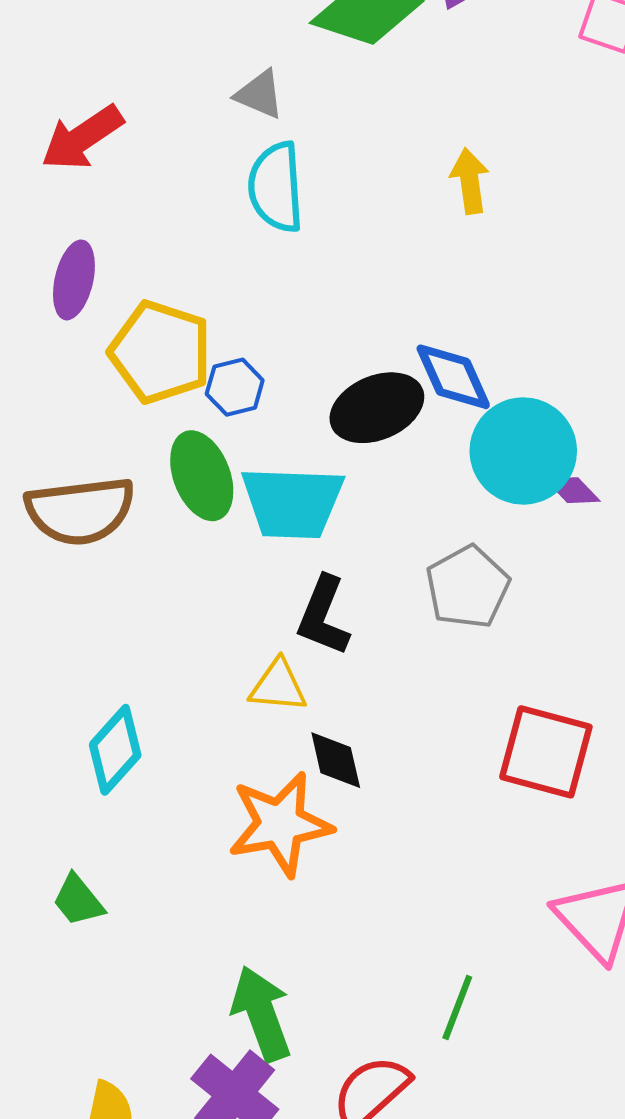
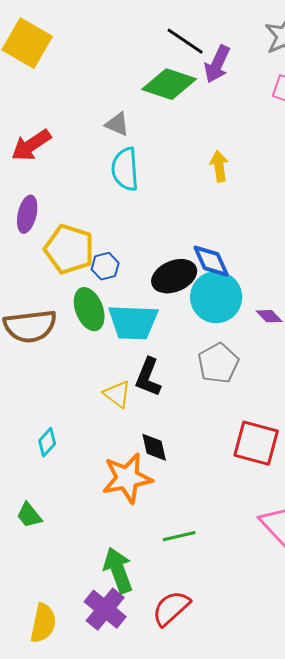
cyan circle: (523, 451) -> (216, 297), moved
yellow triangle: (278, 686) -> (117, 394), moved, turned 32
cyan diamond: (115, 750) -> (47, 442), size x0.7
green line: (457, 1007) -> (179, 536), moved, turned 56

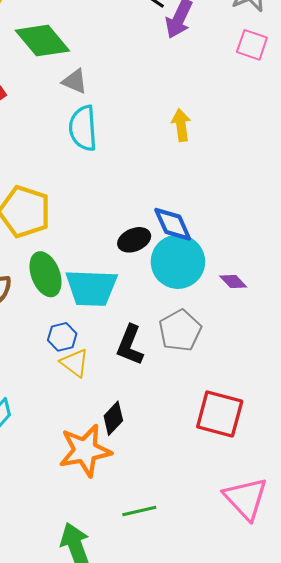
green diamond: (169, 84) -> (42, 41), moved, turned 32
blue hexagon: (105, 266) -> (62, 337), moved
black ellipse: (174, 276) -> (134, 240), size x0.7
black L-shape: (148, 377) -> (130, 345), moved
black diamond: (154, 447) -> (113, 418), turned 56

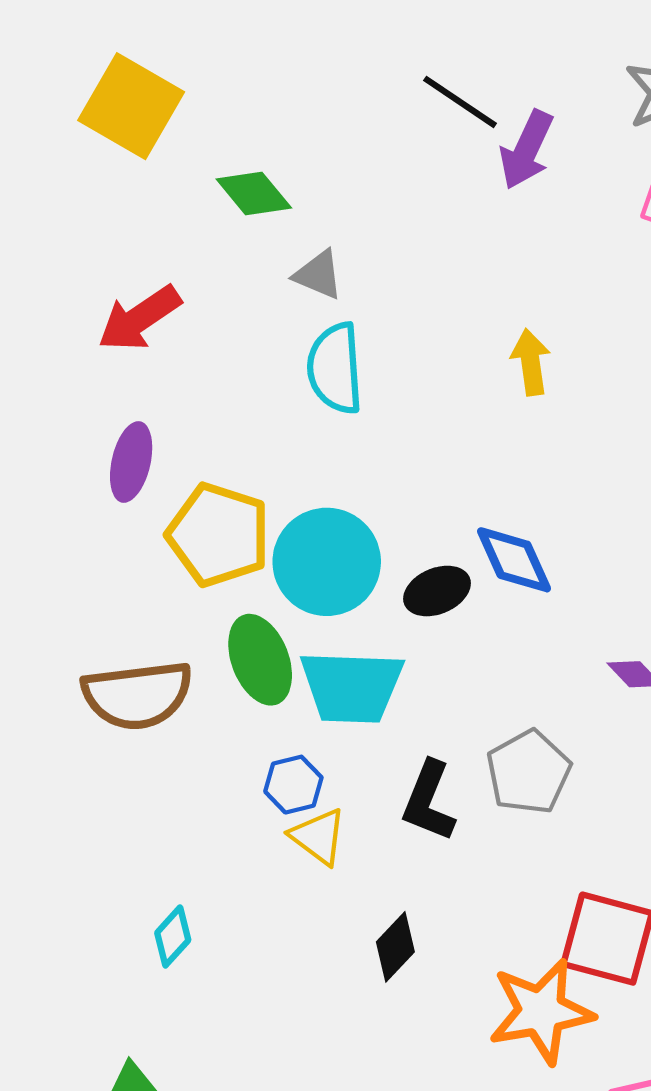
green diamond: (42, 41) -> (254, 194), size x0.7
cyan circle: (178, 262) -> (327, 562), moved
orange star: (85, 450) -> (541, 1011), moved

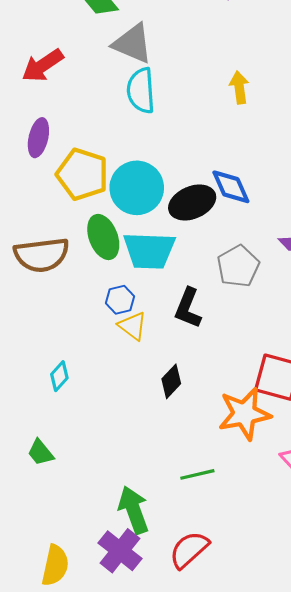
gray triangle: (318, 275) -> (133, 44), size x1.6
black ellipse: (437, 591) -> (192, 202), size x1.4
gray pentagon: (529, 772) -> (238, 266), moved

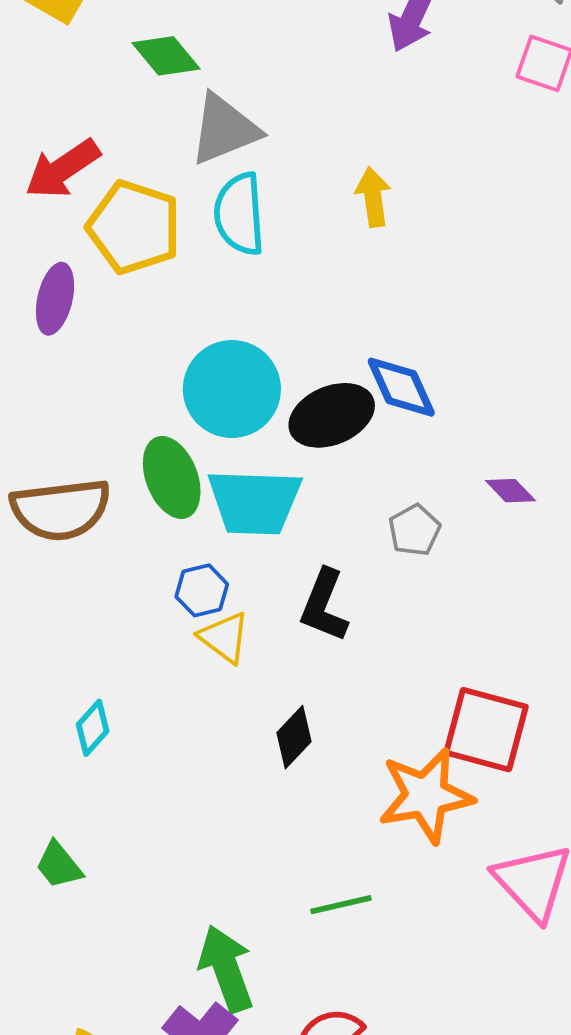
gray triangle: (133, 44) -> (224, 129), turned -45
yellow arrow: (239, 87) -> (373, 197), moved
yellow pentagon: (82, 174) -> (134, 227), moved
gray pentagon: (238, 266) -> (414, 530), size x0.7

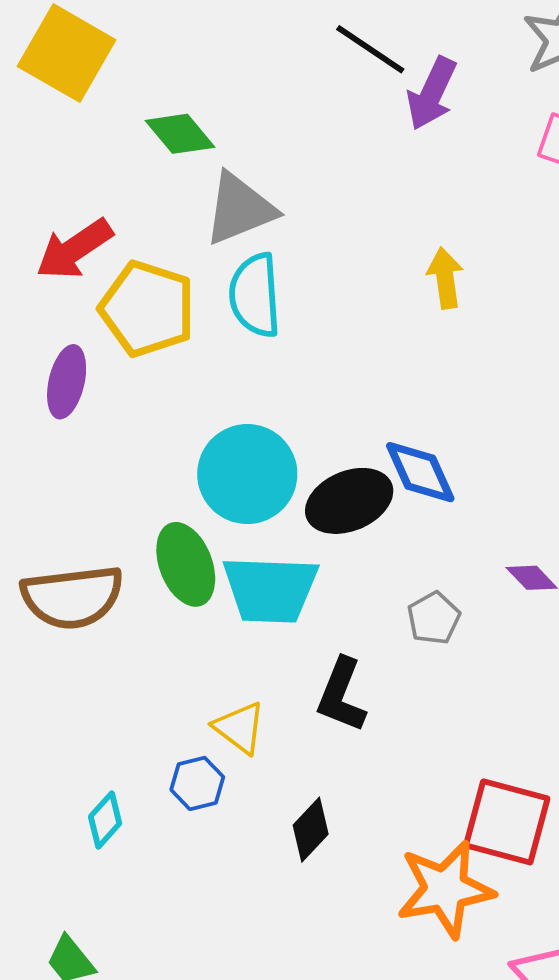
yellow arrow: (373, 197) -> (445, 278), moved
blue hexagon: (202, 590) -> (197, 783), moved

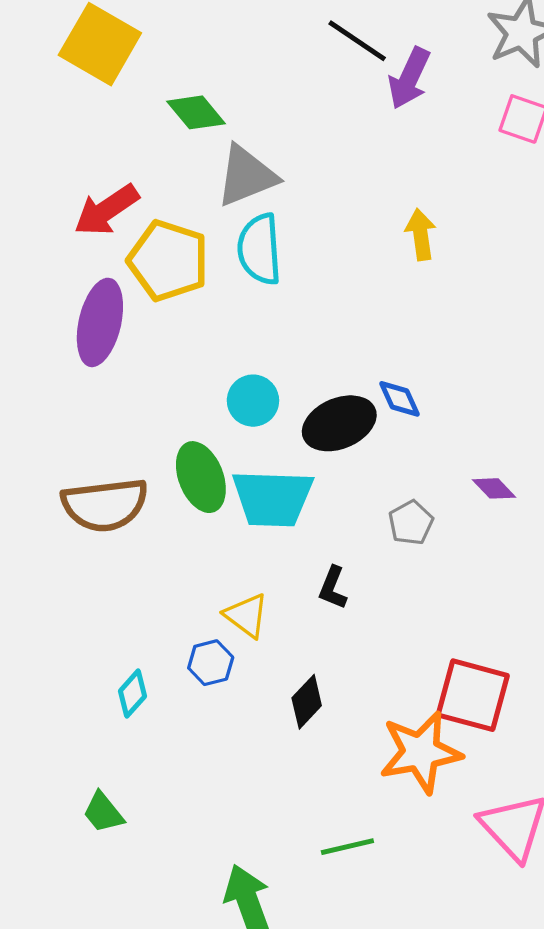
purple ellipse: (67, 382) -> (100, 322), size x1.4
blue diamond: (420, 472) -> (399, 399), size x0.7
cyan circle: (247, 474) -> (253, 401), size x0.6
black L-shape: (341, 695) -> (333, 588), size x0.7

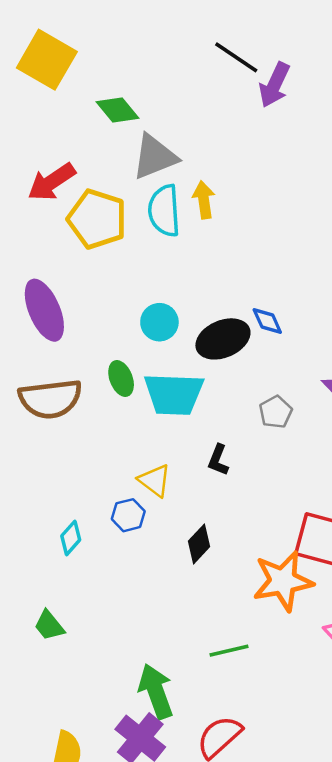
yellow arrow: (421, 235) -> (204, 200), moved
purple ellipse: (100, 322) -> (44, 310), moved, turned -36
green ellipse: (201, 477) -> (121, 379), size x0.7

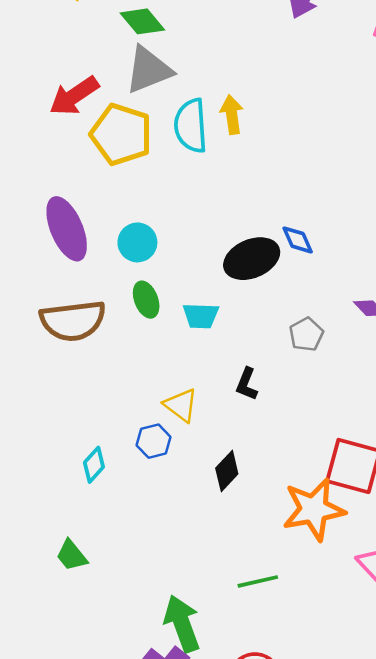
gray triangle: (155, 157) -> (149, 70), moved
cyan circle: (159, 322) -> (137, 242), moved
cyan trapezoid: (174, 394) -> (201, 316), size x0.6

